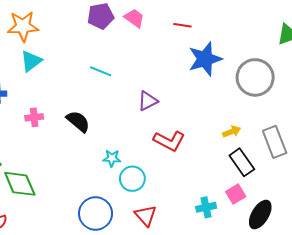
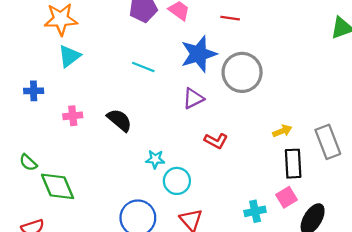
blue star: (205, 59) -> (199, 54), moved
gray circle: (255, 77) -> (242, 72), moved
red L-shape: (169, 141) -> (216, 141), size x0.7
black rectangle: (242, 162) -> (293, 164), turned 32

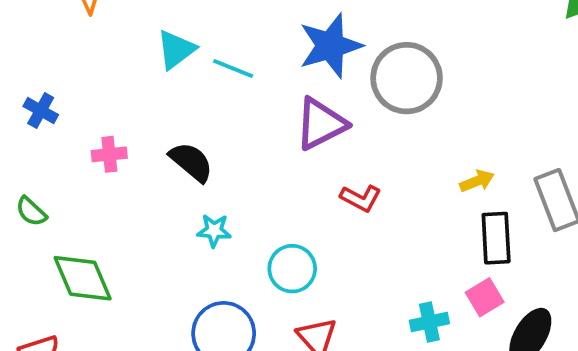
cyan triangle: (69, 56) -> (176, 50), moved
blue cross: (34, 91) -> (41, 110), turned 30
purple triangle: (193, 98) -> (321, 124), size x1.4
cyan star: (155, 159) -> (214, 231), moved
green semicircle: (28, 162) -> (31, 211), moved

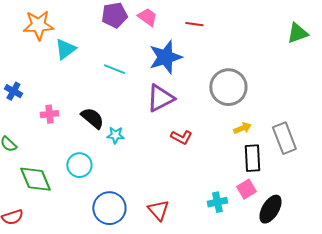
cyan triangle: (176, 50) -> (65, 49), moved
gray circle: (407, 78) -> (228, 87), moved
cyan star: (214, 231) -> (115, 135), moved
cyan circle: (292, 269) -> (79, 165), moved

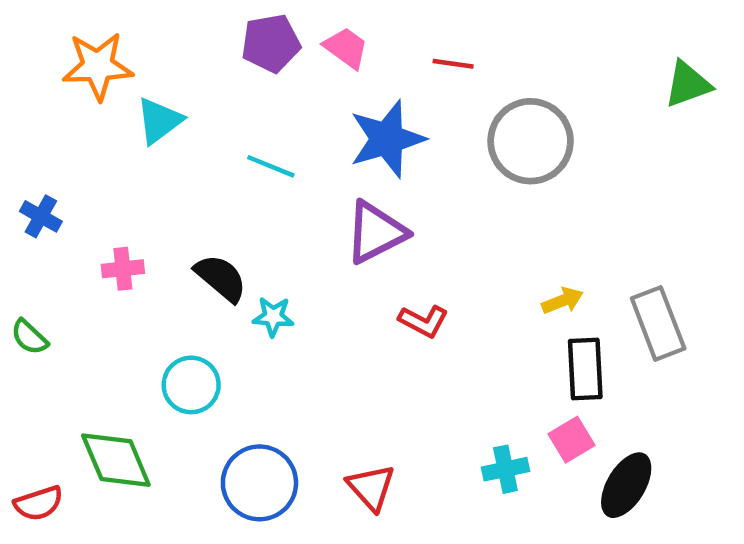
gray circle: (228, 87) -> (531, 141), moved
green diamond: (35, 179) -> (116, 460), moved

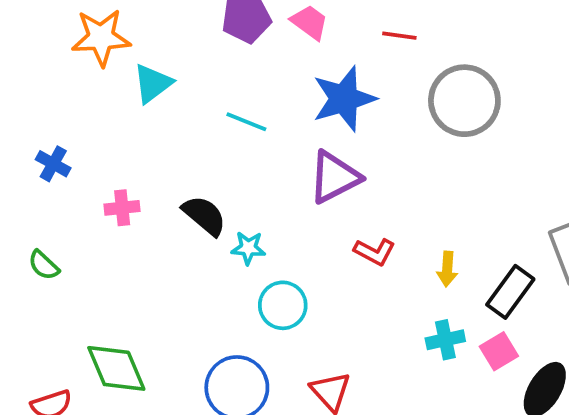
yellow arrow: (562, 301) -> (447, 269), moved, turned 116
black rectangle: (585, 369) -> (510, 292), turned 39
cyan circle: (191, 385) -> (283, 305), moved
cyan cross: (505, 469) -> (445, 340), moved

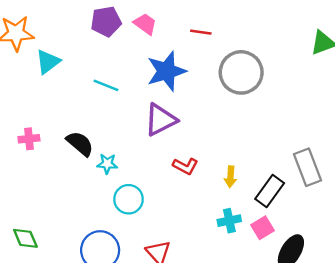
green diamond: (116, 368) -> (25, 238), size x0.7

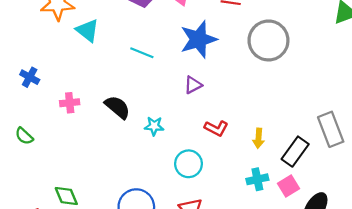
cyan triangle: (48, 62) -> (87, 30), turned -45
purple triangle: (161, 120) -> (193, 85), size x0.6
cyan star: (107, 164) -> (154, 126), moved
cyan circle: (129, 199) -> (189, 164), moved

